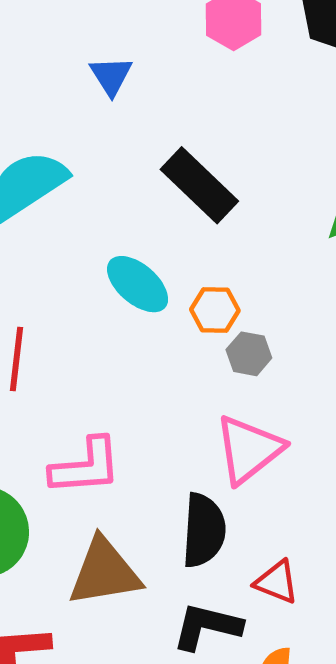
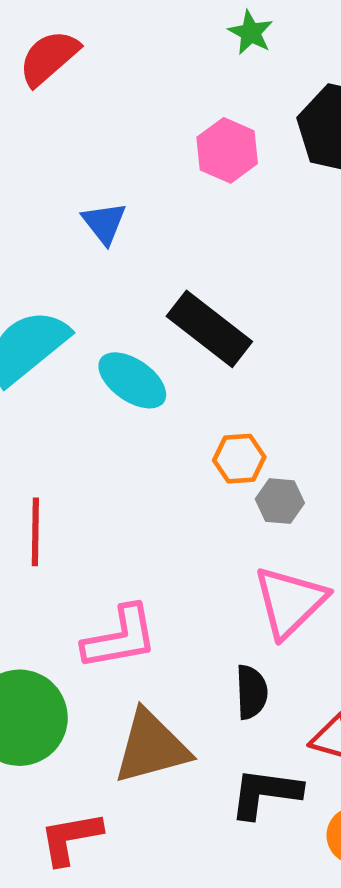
cyan ellipse: (138, 284) -> (132, 380), moved
black semicircle: (204, 530) -> (251, 692), size x0.7

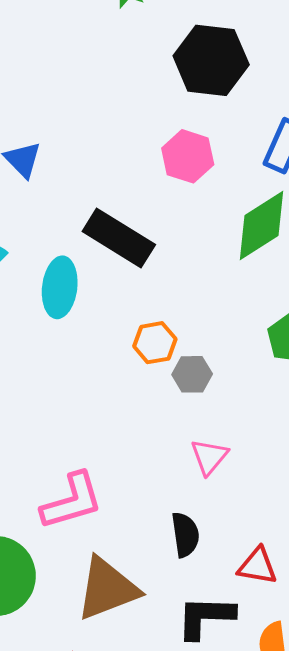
pink hexagon: (227, 150) -> (188, 156), moved
cyan ellipse: (132, 380) -> (60, 287), turned 68
pink triangle: (290, 602) -> (209, 457), size x0.6

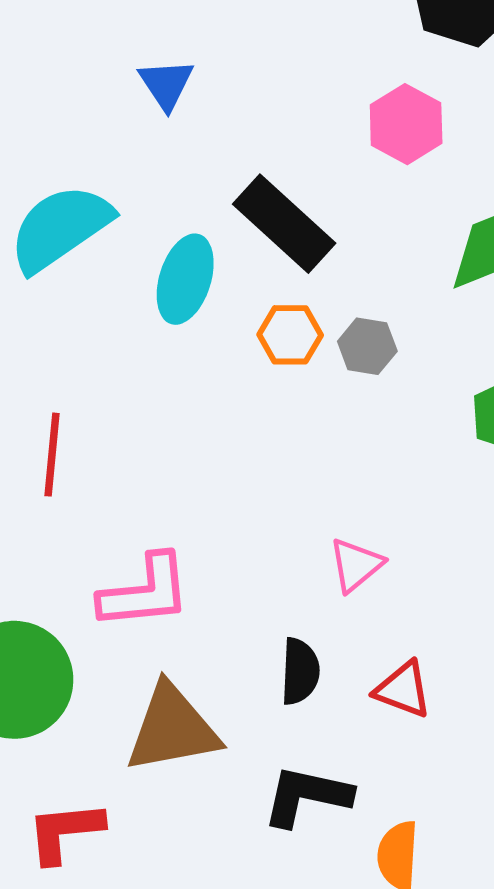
orange hexagon: (155, 343) -> (290, 335), moved
gray hexagon: (192, 374) -> (367, 346), moved
red triangle: (258, 566) -> (403, 690), moved

